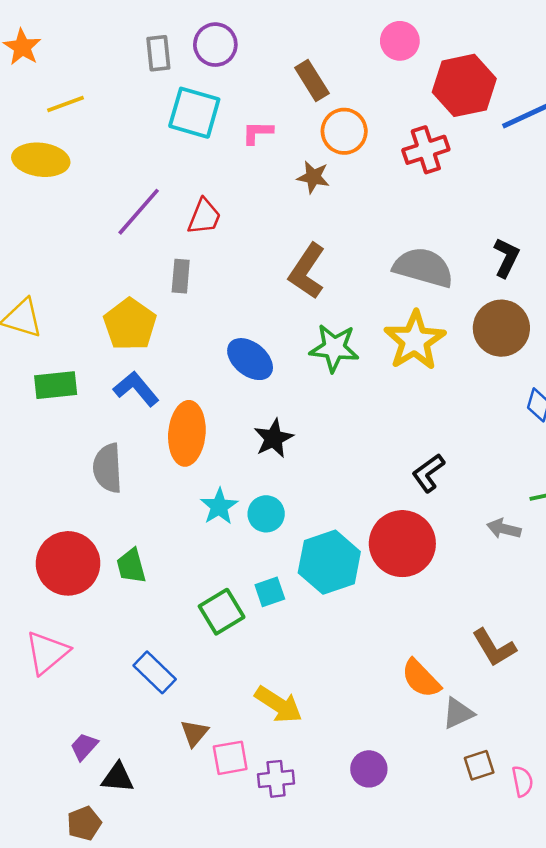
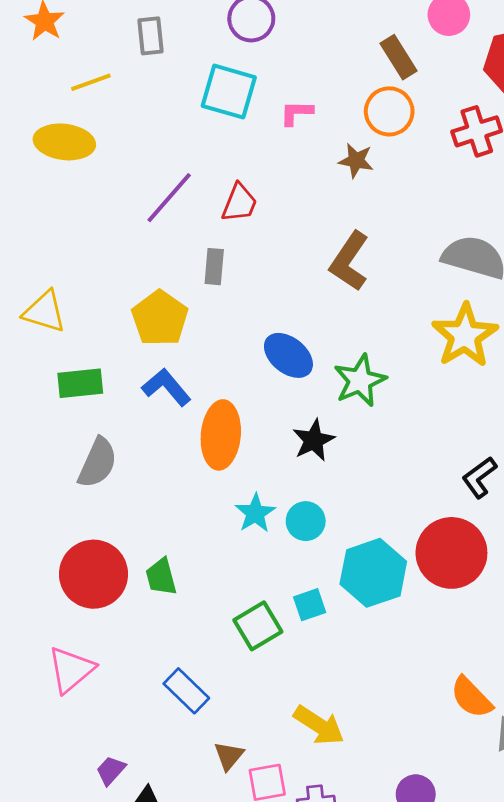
gray rectangle: (158, 53) -> (151, 36), moved
brown rectangle: (312, 80) -> (398, 57), moved
green star: (334, 348) -> (360, 381), moved, turned -30
gray semicircle: (108, 468) -> (98, 463), moved, turned -153

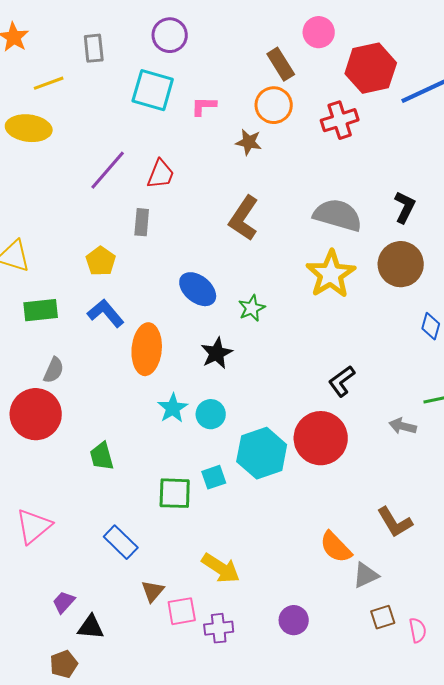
yellow pentagon: (160, 318) -> (101, 261), size x0.7
green star: (360, 381) -> (252, 308), size x0.7
gray semicircle: (98, 463) -> (54, 370), size x0.7
red circle: (94, 574) -> (36, 414), moved
green square: (258, 626) -> (175, 493), turned 33

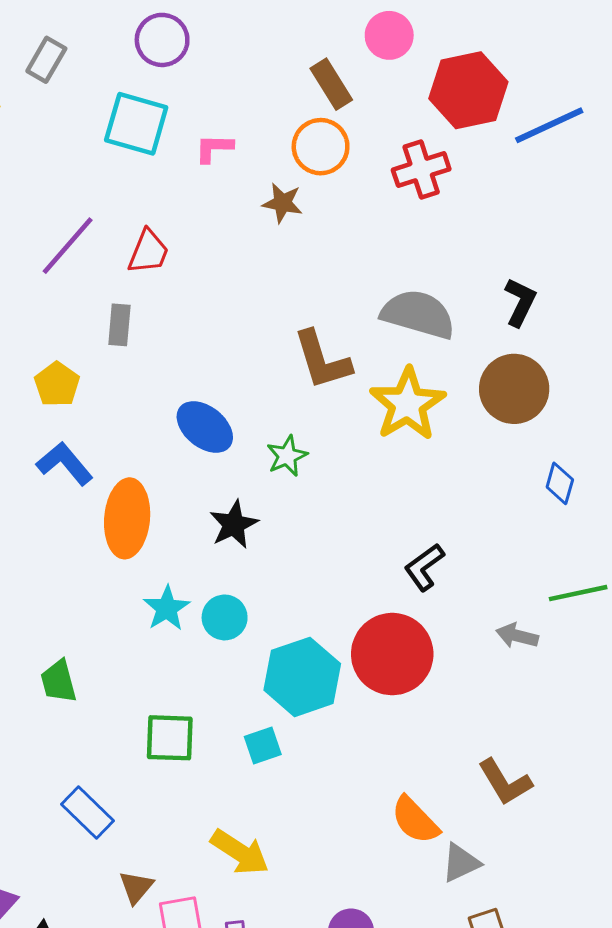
gray rectangle: (94, 48) -> (46, 60), turned 36
brown L-shape: (244, 218) -> (322, 360), moved, turned -51
cyan square: (214, 477) -> (263, 745), moved

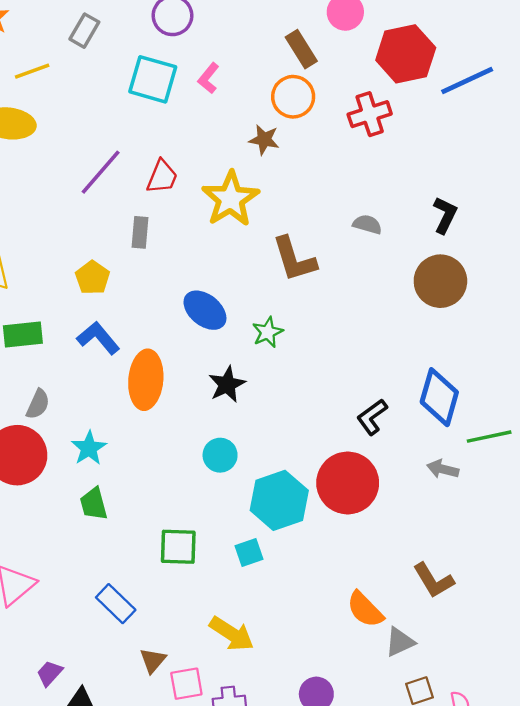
pink L-shape: (214, 148) -> (208, 78), moved, turned -52
gray semicircle: (418, 314) -> (367, 224), size x0.5
yellow star: (407, 404) -> (230, 199), moved
blue diamond: (560, 483) -> (439, 397), moved, size x1.8
cyan star: (167, 608) -> (89, 448), moved

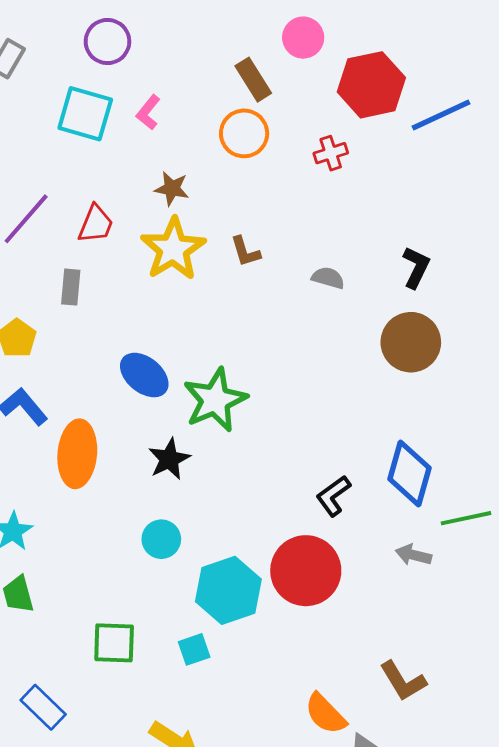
red cross: (370, 114) -> (331, 153), size x0.7
brown star: (264, 140) -> (172, 189), moved
brown L-shape: (294, 259) -> (245, 252), moved, size x0.6
green star: (268, 332) -> (215, 400), size x1.8

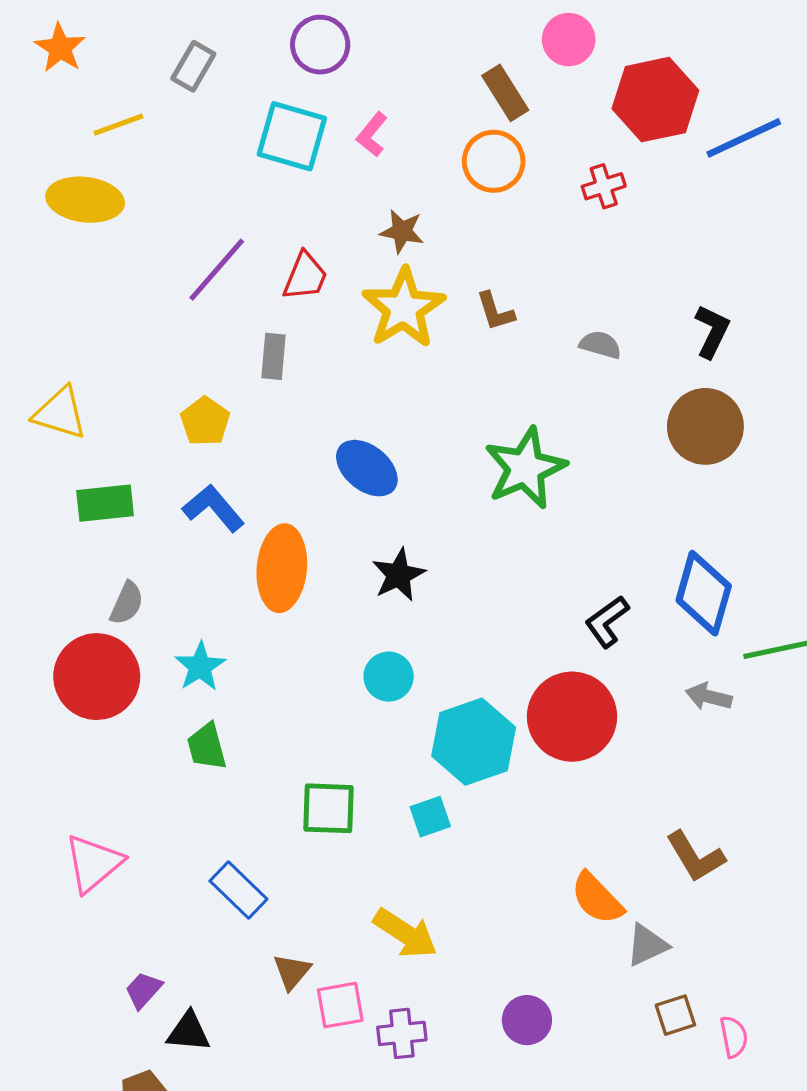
green star: (215, 400) -> (525, 468), moved

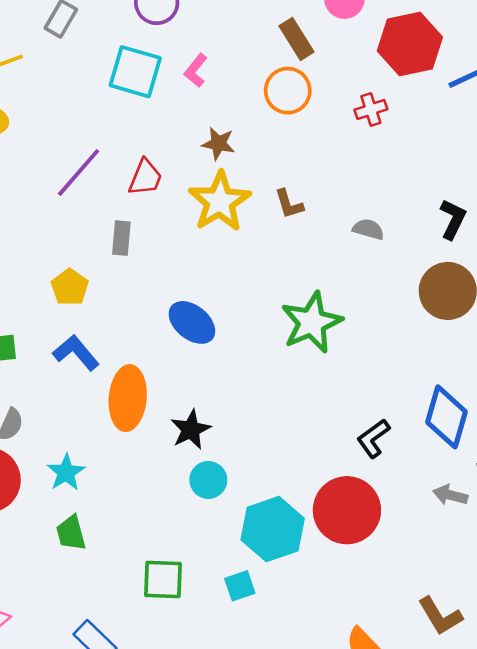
black star: (399, 575) -> (191, 430), moved

